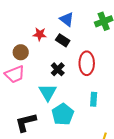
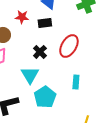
black rectangle: (63, 40) -> (45, 23), turned -40
red ellipse: (87, 63) -> (69, 46), turned 30

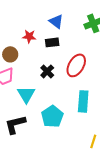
cyan triangle: (30, 75) -> (26, 94), moved
cyan rectangle: (76, 82) -> (83, 101), size x1.5

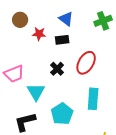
brown circle: (10, 54) -> (20, 20), moved

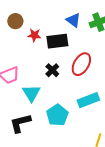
blue triangle: (66, 19) -> (73, 20), moved
black rectangle: (62, 40) -> (57, 41), size x1.5
cyan rectangle: (93, 99) -> (88, 100), turned 65

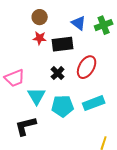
brown circle: (15, 21) -> (40, 17), moved
cyan pentagon: (57, 115) -> (63, 106), moved, turned 30

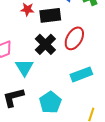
black cross: (58, 73) -> (45, 44), size x1.5
cyan pentagon: (63, 106) -> (50, 102), moved, turned -30

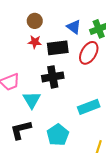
red ellipse: (74, 38) -> (89, 53), moved
black cross: (45, 44) -> (53, 77), turned 35

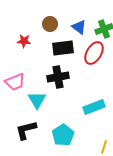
brown circle: (35, 21) -> (50, 24), moved
red star: (35, 42) -> (24, 41), moved

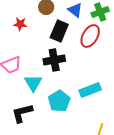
black rectangle: (63, 48) -> (59, 31), turned -60
cyan pentagon: (63, 135) -> (59, 101), moved

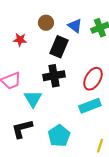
red ellipse: (90, 36) -> (93, 79), moved
cyan pentagon: (59, 101) -> (59, 136), moved

